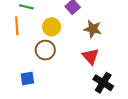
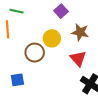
yellow circle: (52, 27) -> (52, 38), moved

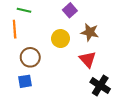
brown circle: (35, 53) -> (30, 57), moved

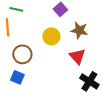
blue square: (25, 81) -> (17, 77), turned 32

